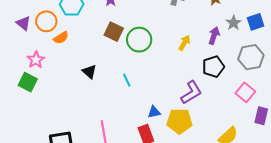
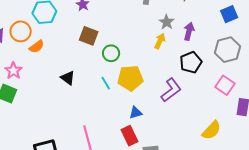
gray star: (234, 23) -> (167, 22), moved
green circle: (139, 40) -> (111, 53), moved, size x0.7
yellow pentagon: (179, 121) -> (130, 78), moved

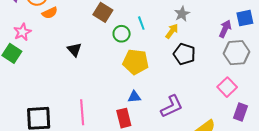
purple arrow: (189, 31) -> (225, 29), moved
black pentagon: (191, 62) -> (184, 54), moved, turned 30
cyan line: (106, 83) -> (141, 23), moved
purple L-shape: (171, 90) -> (172, 106), moved

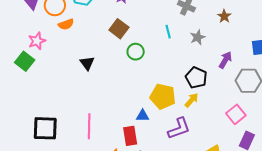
cyan line: (141, 23) -> (168, 32), moved
purple arrow: (225, 29) -> (225, 60), moved
yellow arrow: (172, 31) -> (192, 100), moved
yellow pentagon: (136, 62) -> (163, 97), moved

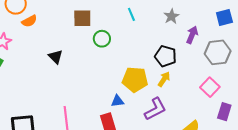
brown square: (119, 29) -> (82, 18), turned -30
gray star: (198, 37) -> (171, 16), moved

